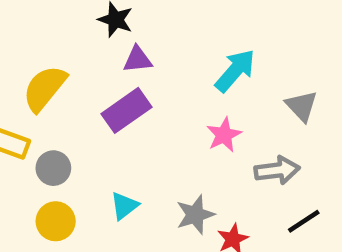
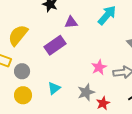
purple triangle: (138, 60) -> (71, 22), moved
cyan arrow: (235, 71) -> (107, 15), moved
pink star: (224, 135) -> (99, 67), moved

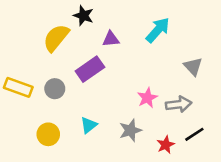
yellow semicircle: (18, 35) -> (56, 38), moved
gray circle: (22, 71) -> (55, 89), moved
red star: (103, 103) -> (166, 145), moved

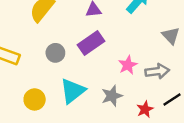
purple rectangle: (90, 69) -> (91, 43), moved
gray circle: (55, 89) -> (55, 53), moved
cyan triangle: (89, 125) -> (73, 91), size x1.6

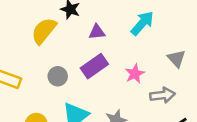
pink star: (128, 65) -> (135, 74), moved

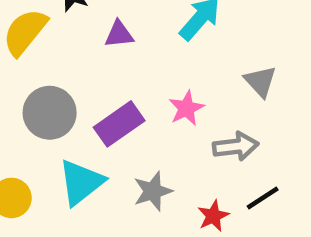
purple rectangle: (94, 66) -> (119, 124), moved
gray circle: (58, 76) -> (50, 113), size x1.5

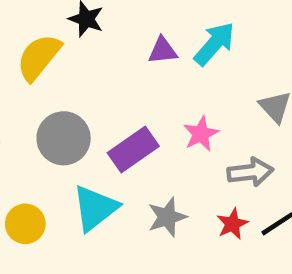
purple triangle: (119, 34) -> (163, 50), moved
red star: (213, 216) -> (232, 224), moved

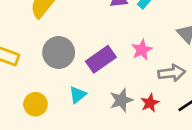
cyan triangle: (95, 208) -> (78, 95), size x0.6
red star: (232, 224) -> (150, 103), moved

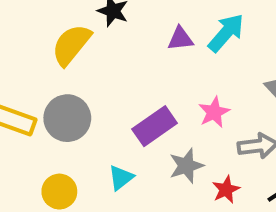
gray circle: (59, 52) -> (67, 118), moved
gray star: (121, 100) -> (186, 166), moved

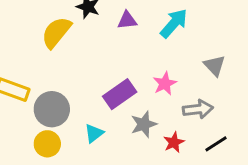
purple triangle: (180, 39) -> (127, 20), moved
gray circle: (67, 118) -> (52, 109), moved

